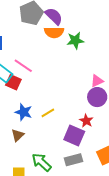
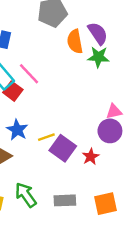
purple semicircle: (54, 16) -> (98, 33), moved
orange semicircle: (54, 32) -> (75, 42), turned 66
purple square: (74, 135) -> (63, 148), moved

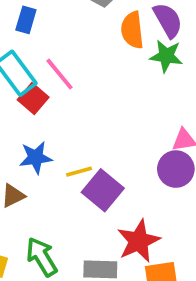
blue star: (17, 130) -> (36, 158), turned 30
red star: (91, 157) -> (139, 241), moved, size x1.6

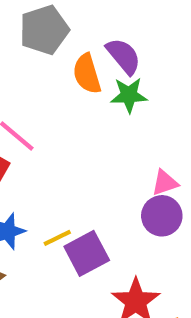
purple square: (103, 190) -> (87, 253), turned 33

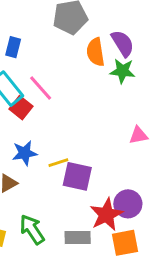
purple circle: (162, 216) -> (128, 204), moved
purple square: (87, 253) -> (77, 176), turned 32

